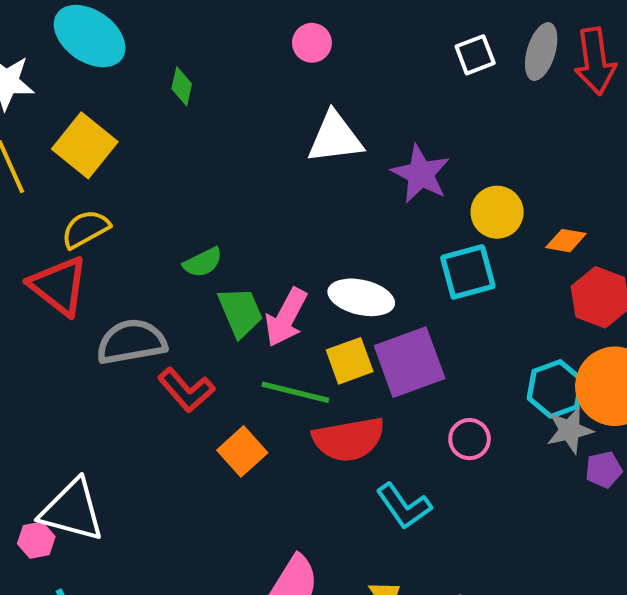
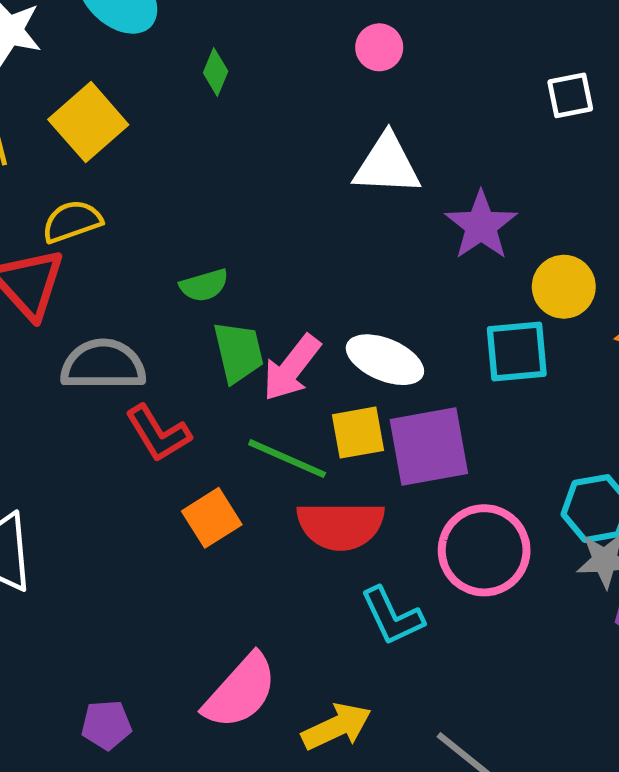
pink circle: (470, 439) -> (484, 550), size x1.8

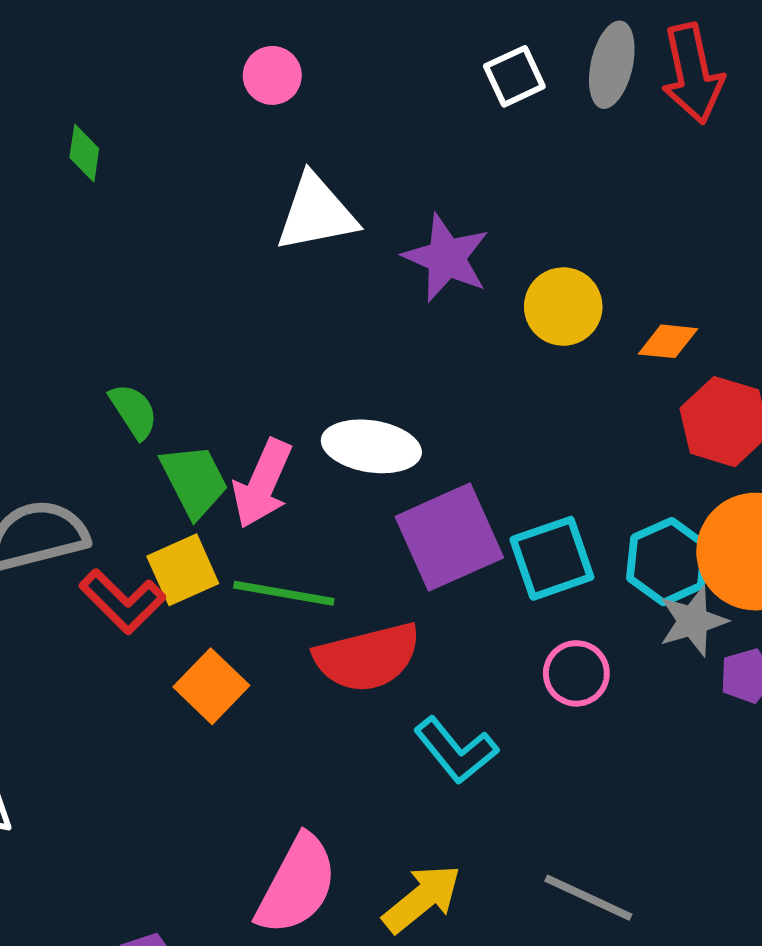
green semicircle: (204, 285) -> (134, 411), turned -93
cyan square: (517, 352) -> (552, 558), moved
yellow square: (358, 433) -> (183, 570), moved
pink circle: (484, 550) -> (576, 673), moved, size x0.6

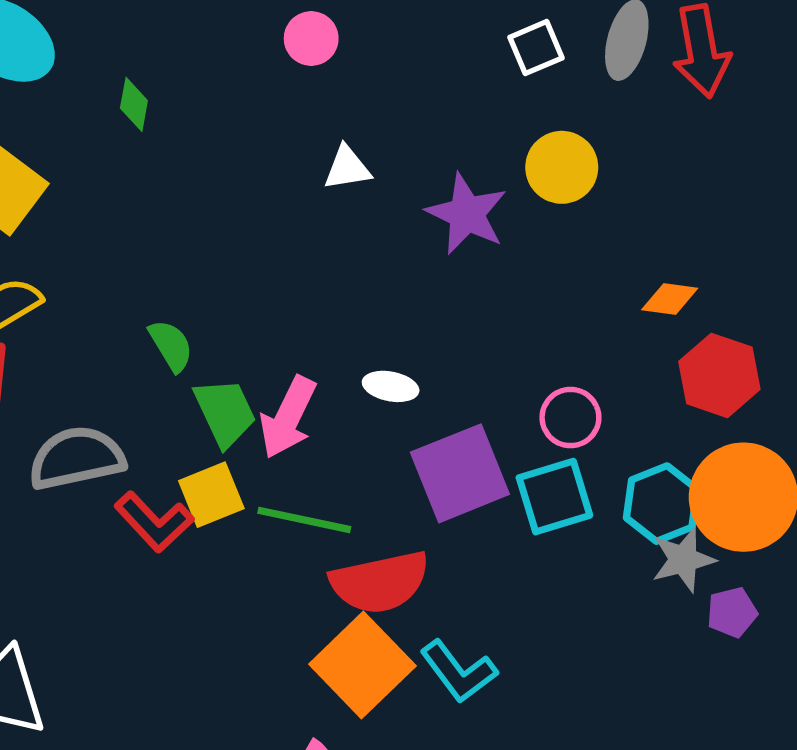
white triangle: (316, 213) -> (347, 168), size x0.6
yellow circle: (563, 307) -> (562, 167), moved
white ellipse: (371, 446) -> (391, 386), size x0.6
pink circle: (576, 673) -> (570, 418), moved
orange square: (211, 686) -> (362, 665), moved, size x1.5

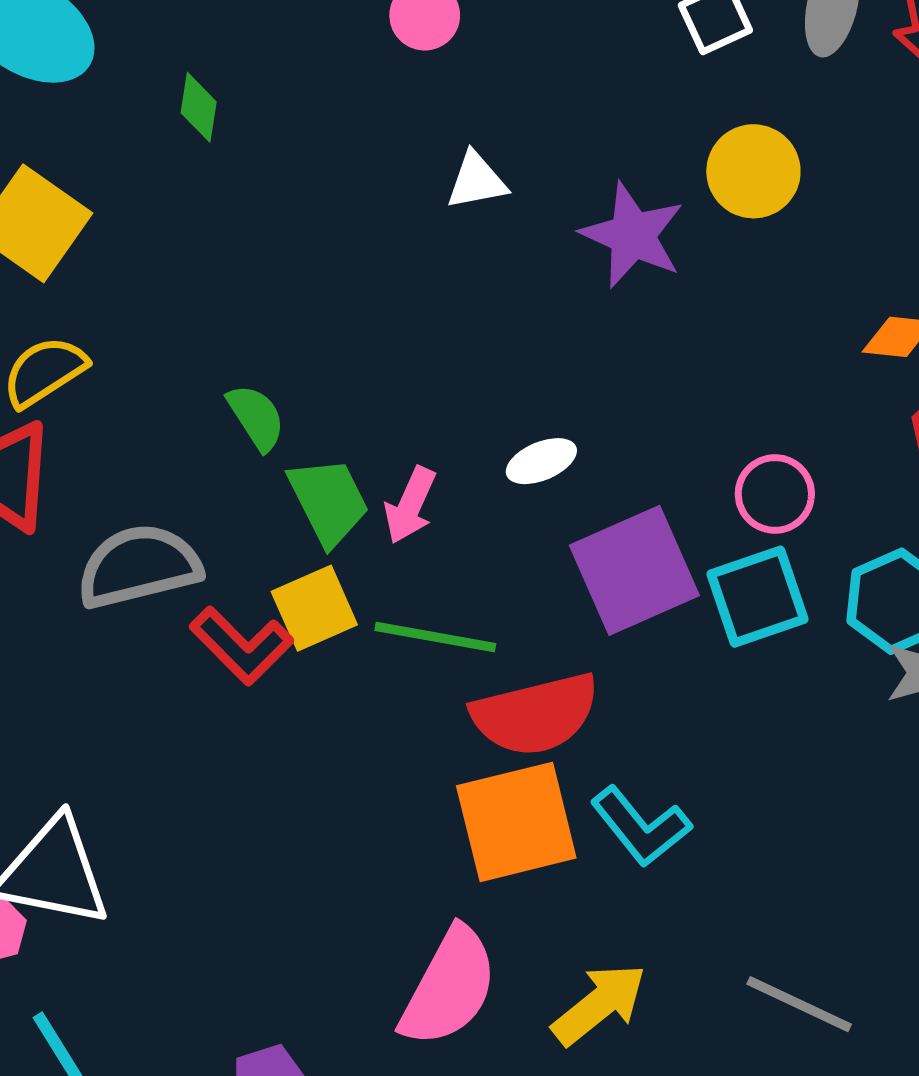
white ellipse: (391, 386) -> (541, 461), turned -32
pink arrow: (288, 417) -> (410, 505), size x0.7
orange square: (362, 665) -> (516, 822), turned 32

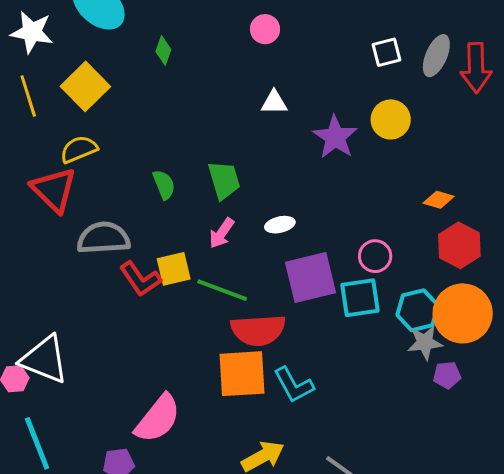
green trapezoid: (329, 501) -> (224, 180), moved
pink semicircle: (449, 987) -> (158, 418), moved

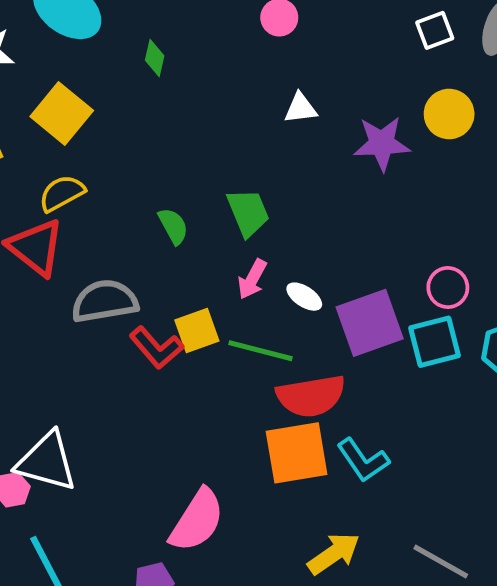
purple star: (335, 137) -> (382, 143), turned -30
white ellipse: (280, 225) -> (304, 297), moved, turned 52

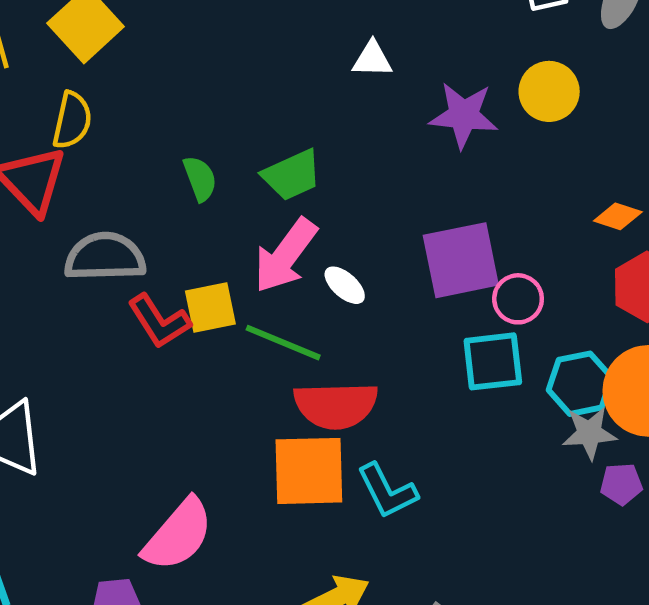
yellow semicircle: (62, 193) -> (72, 120), turned 123
green trapezoid: (248, 212) -> (292, 175), turned 80
pink arrow: (252, 279) -> (285, 256), size x1.6
purple square: (370, 323) -> (461, 260), moved

